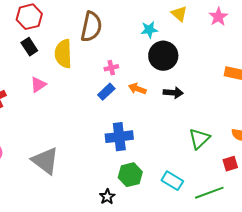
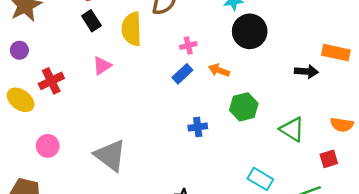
black arrow: (173, 93) -> (306, 71), moved
blue cross: (119, 137) -> (198, 127), size x0.6
green triangle: (199, 139) -> (292, 129), turned -45
green hexagon: (130, 175) -> (244, 107), moved

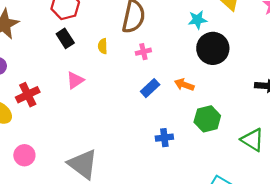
yellow semicircle: (132, 29) -> (103, 46), size x0.5
pink cross: (188, 46) -> (143, 52), moved

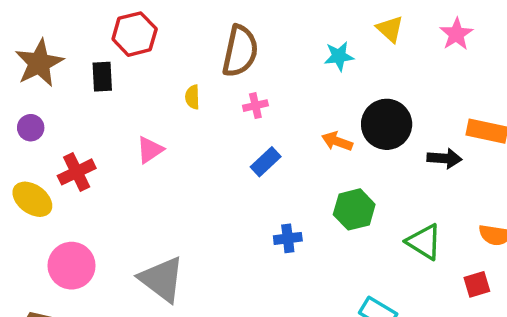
black rectangle: (65, 38) -> (102, 77), moved, turned 30
black circle: (213, 48) -> (387, 124), moved
orange arrow: (184, 85) -> (337, 141), moved
pink circle: (24, 155) -> (72, 266), size x1.4

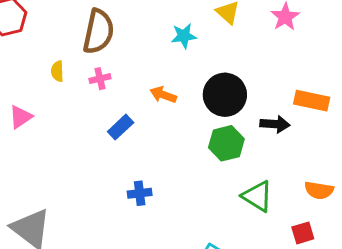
pink cross: (255, 106) -> (100, 79), moved
orange arrow: (337, 141) -> (163, 95), moved
green hexagon: (354, 209) -> (226, 143), moved

